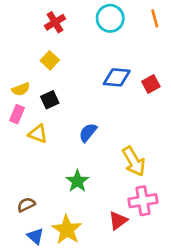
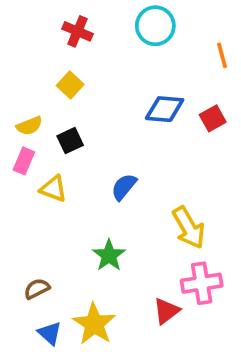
orange line: (155, 18) -> (222, 55), moved
red cross: (55, 22) -> (78, 31), turned -36

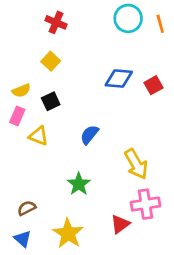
cyan circle: (155, 26) -> (128, 18), moved
orange line: (222, 55) -> (160, 24), moved
blue triangle: (50, 333) -> (23, 239), moved

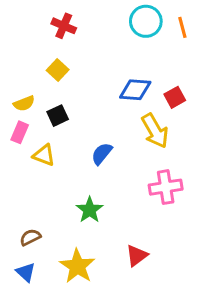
yellow arrow: (136, 164) -> (155, 131), moved
pink cross: (145, 204) -> (166, 187), moved

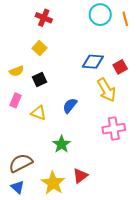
pink rectangle: (20, 132) -> (15, 100), moved
yellow triangle: (44, 155) -> (38, 113), moved
brown semicircle: (30, 237) -> (21, 163), size x1.6
red triangle: (137, 256) -> (80, 176), moved

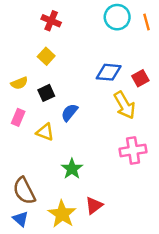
blue semicircle: (70, 106) -> (69, 113), moved
brown semicircle: (21, 163) -> (24, 191), turned -90

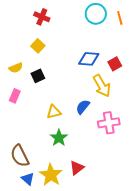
blue semicircle: (69, 113) -> (83, 107), moved
yellow triangle: (45, 132) -> (54, 112), moved, turned -35
blue triangle: (21, 219) -> (28, 179), moved

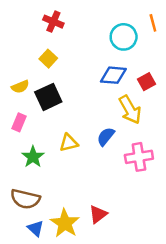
cyan circle: (96, 14) -> (124, 37), moved
black square: (38, 76) -> (48, 97), size x1.5
green star: (59, 138) -> (33, 157), moved
brown semicircle: (20, 156) -> (25, 199), turned -50

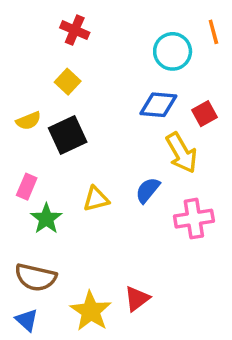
pink rectangle: (19, 122) -> (27, 187), moved
blue triangle: (36, 228) -> (27, 320), moved

